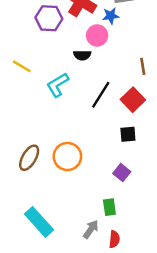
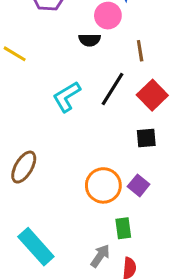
brown line: (143, 66) -> (140, 51), moved
cyan L-shape: (58, 85) -> (67, 97), moved
orange circle: (67, 156) -> (103, 185), moved

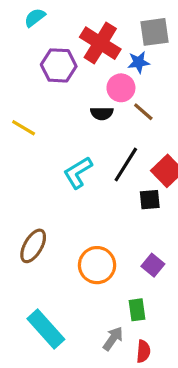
brown line: (140, 51) -> (143, 112), moved, turned -40
black square: (146, 138) -> (150, 200), moved
orange circle: (103, 185) -> (97, 265), moved

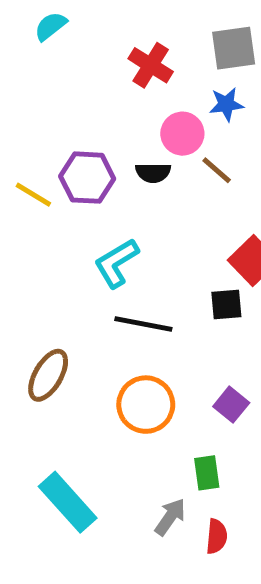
red cross: (100, 43) -> (151, 65), size x0.7
blue star: (139, 62) -> (226, 104), moved
purple hexagon: (59, 65) -> (87, 178), moved
black line: (126, 164) -> (143, 324), moved, turned 69

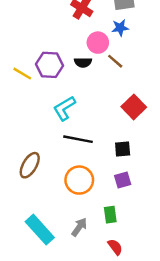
black square: (226, 304) -> (123, 149), moved
purple square: (231, 405) -> (123, 180), turned 35
gray arrow: (170, 517) -> (79, 227), moved
red semicircle: (217, 536) -> (115, 247), turned -42

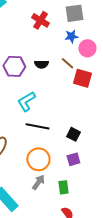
pink circle: (98, 43) -> (87, 48), moved
red square: (134, 107) -> (82, 78), moved, turned -30
black square: (123, 149) -> (73, 134), turned 32
gray arrow: (79, 227) -> (38, 182), moved

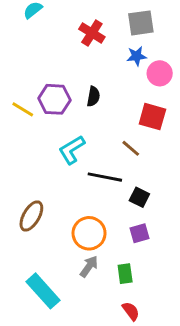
brown line: (67, 63) -> (131, 148), moved
black semicircle: (41, 64) -> (93, 96), turned -80
black line: (37, 126) -> (105, 177), moved

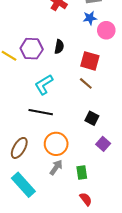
red square: (152, 117) -> (90, 61), moved
black line: (105, 177) -> (41, 112), moved
brown ellipse: (31, 216) -> (19, 148), moved
purple square: (139, 233) -> (103, 144), moved, turned -32

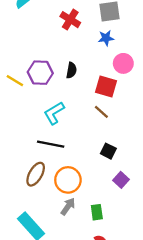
pink circle: (106, 30) -> (123, 63), moved
brown ellipse: (19, 148) -> (36, 174), moved

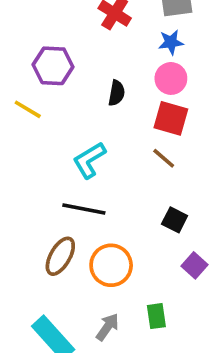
pink circle: (123, 63) -> (171, 78), moved
purple hexagon: (40, 73) -> (53, 66), moved
gray arrow: (68, 206) -> (107, 327), moved

